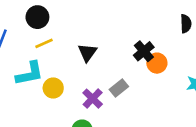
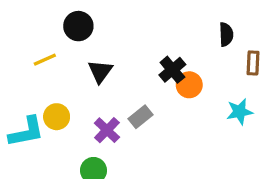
black circle: (37, 17) -> (78, 26), moved
cyan L-shape: (30, 74) -> (26, 132), moved

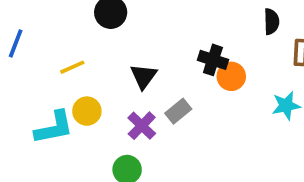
yellow line: (45, 60) -> (72, 67), moved
black cross: (172, 70) -> (213, 60), turned -32
black triangle: (100, 71) -> (144, 76), moved

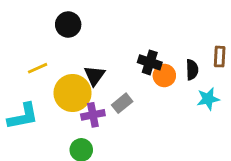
black semicircle: (271, 22) -> (192, 70), moved
yellow circle: (87, 111) -> (73, 93), moved, size x1.6
purple cross: (142, 126) -> (93, 115), turned 35

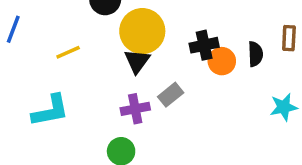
black cross: (150, 62) -> (204, 45), turned -30
yellow circle: (73, 93) -> (142, 31), moved
cyan star: (208, 99) -> (284, 107), moved

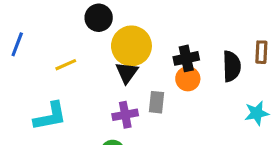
black semicircle: (255, 54) -> (232, 66), size x1.4
orange circle: (222, 61) -> (188, 79), moved
gray rectangle: (171, 95) -> (156, 102), turned -45

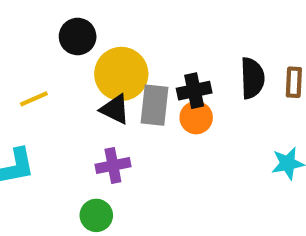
black semicircle: (232, 66) -> (252, 78), moved
black triangle: (127, 72) -> (115, 109), turned -40
gray rectangle: (156, 102) -> (155, 105), moved, size x1.4

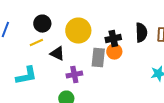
black circle: (78, 37) -> (42, 24), moved
gray rectangle: (155, 105) -> (98, 58), moved
black triangle: (115, 109) -> (57, 54), moved

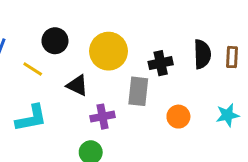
yellow line: (36, 43) -> (33, 69), moved, turned 56
orange circle: (114, 52) -> (178, 117), moved

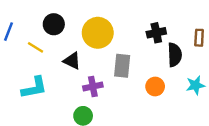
black semicircle: (202, 54) -> (175, 55), moved
black cross: (161, 63) -> (156, 33), moved

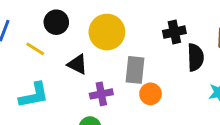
orange circle: (155, 87) -> (151, 94), moved

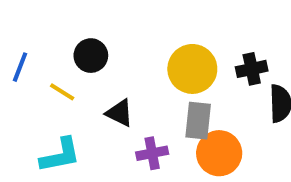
yellow circle: (107, 32) -> (192, 69), moved
orange circle: (151, 94) -> (219, 153), size x1.5

